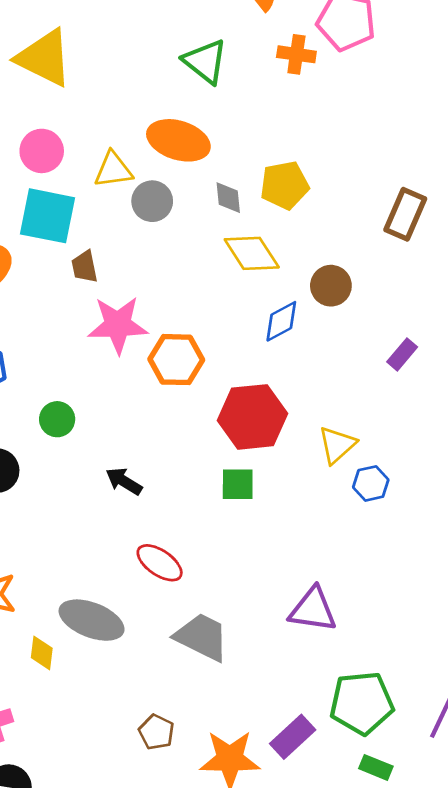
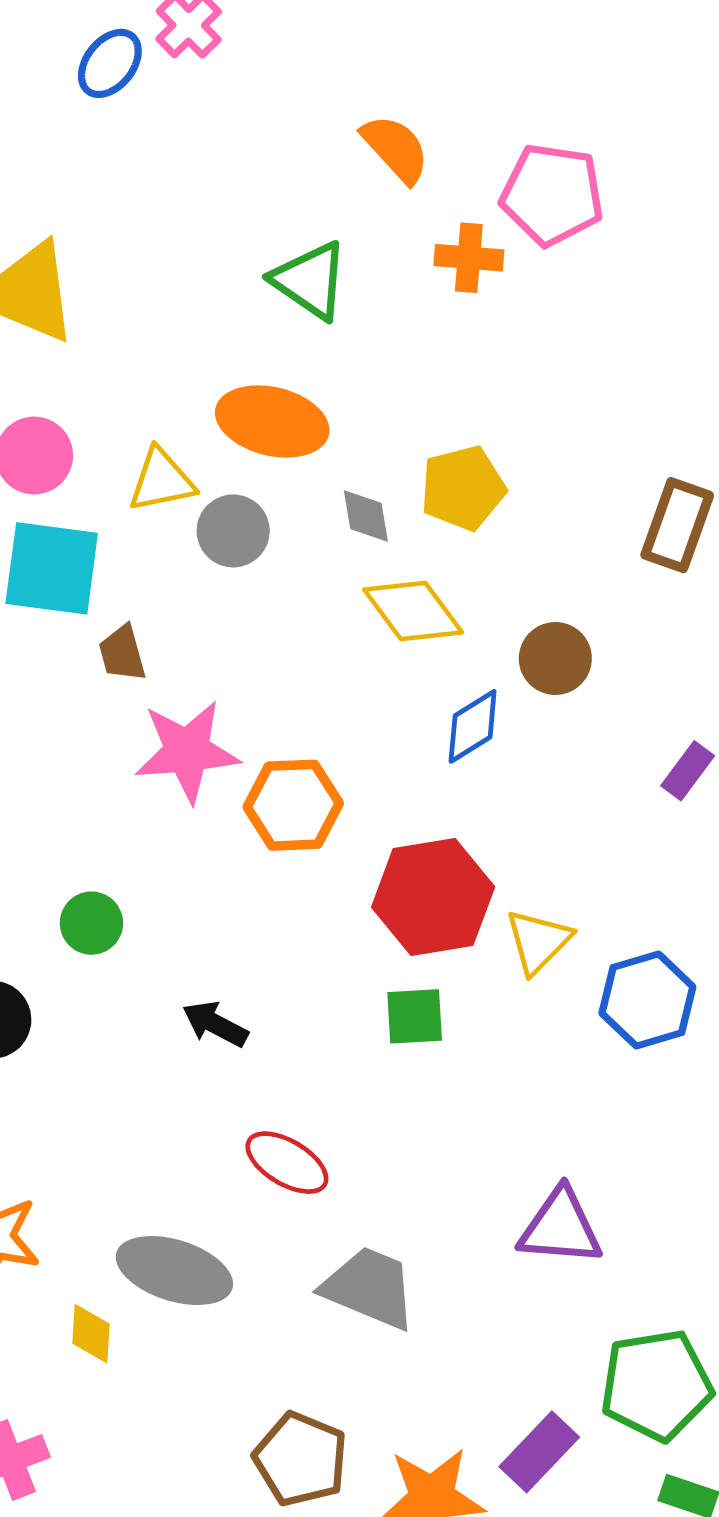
yellow triangle: (337, 445) -> (538, 941), moved
blue hexagon: (371, 483) -> (647, 1000), size x1.5
brown pentagon: (156, 732) -> (301, 1459), size x1.5

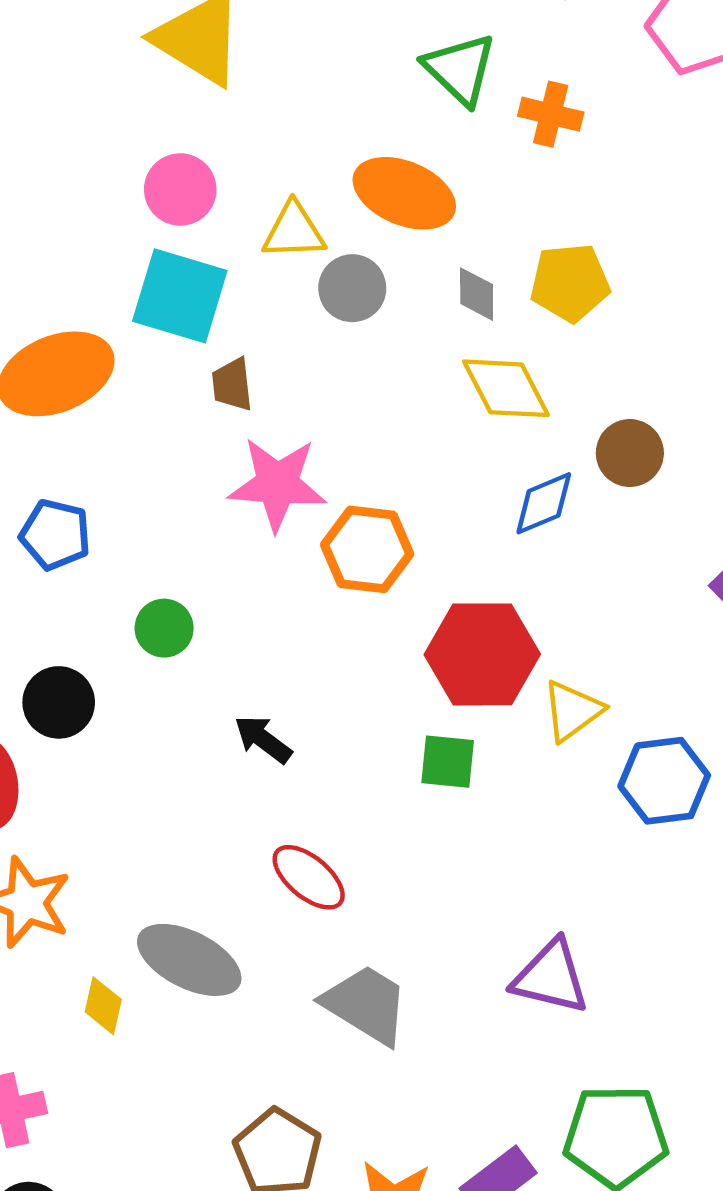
orange cross: (469, 258) -> (551, 114), moved

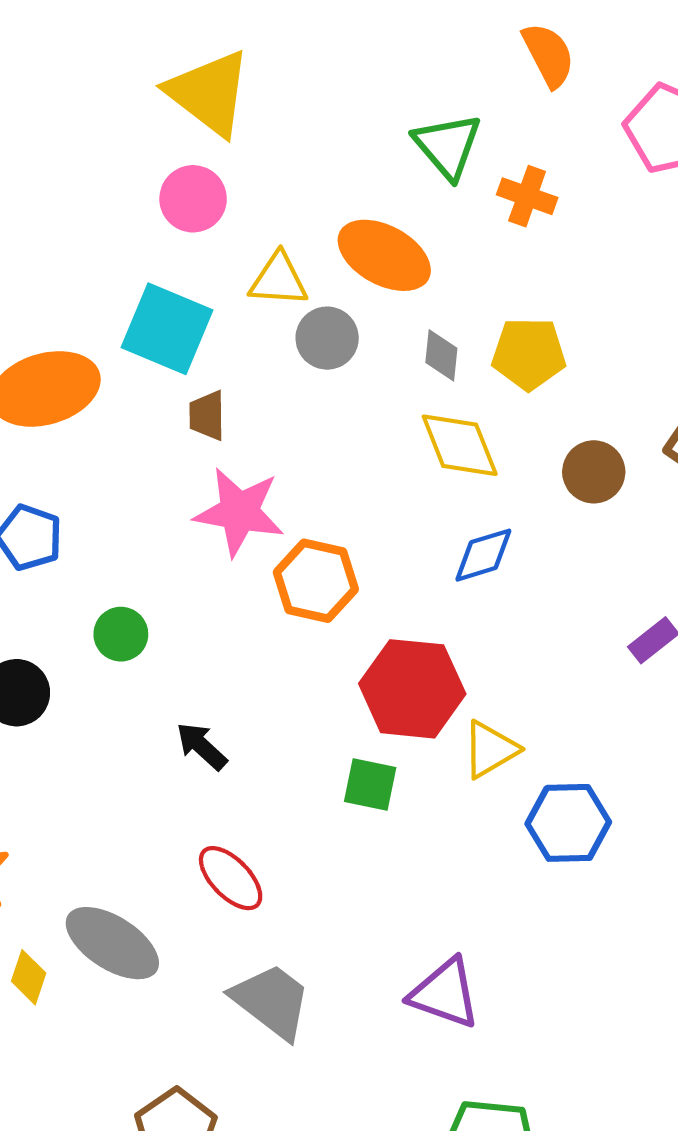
pink circle: (180, 190) -> (193, 199), moved
brown circle: (630, 453) -> (594, 472), moved

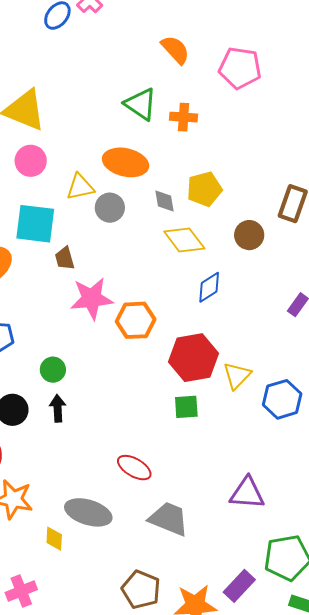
black arrow: (202, 746) -> (58, 408), moved, turned 60

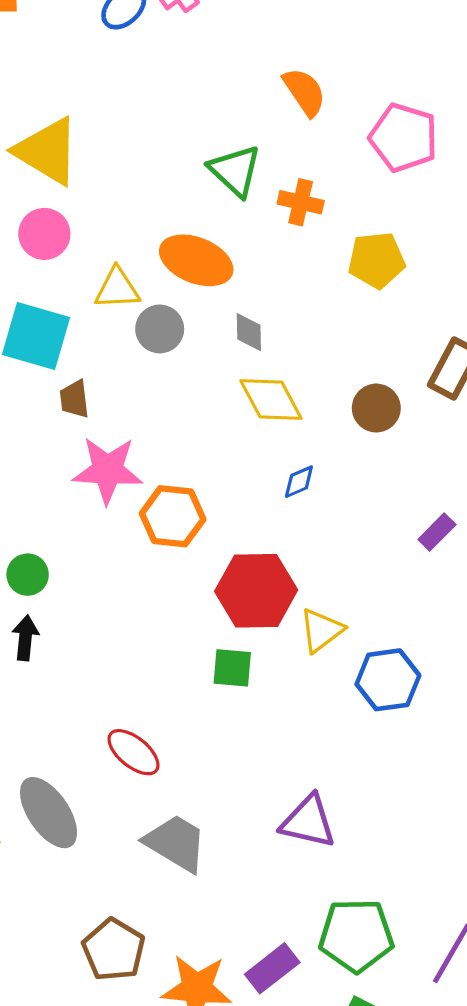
yellow pentagon: (204, 189) -> (377, 260), moved
blue diamond: (209, 287) -> (299, 482), size x0.7
gray ellipse: (88, 512) -> (49, 813), turned 30

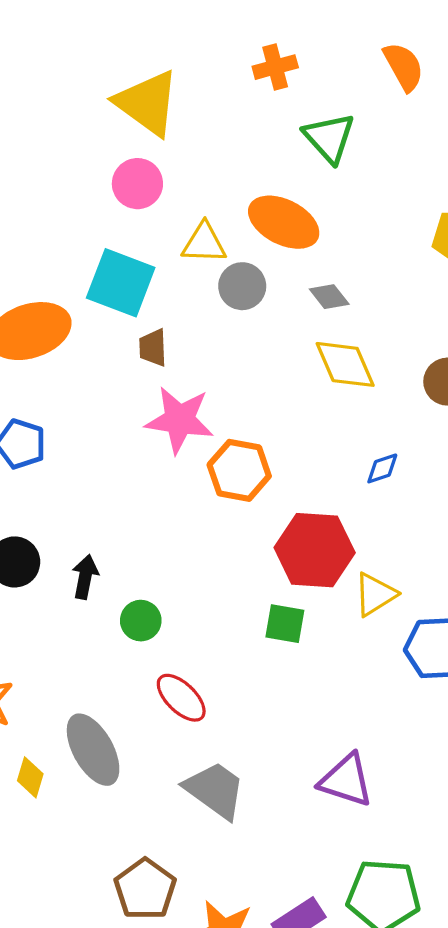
orange cross: (301, 202) -> (275, 67), moved, turned -33
gray diamond: (249, 332) -> (329, 297), turned -42
blue diamond: (299, 482) -> (382, 468), moved
green circle: (28, 575) -> (141, 621), moved

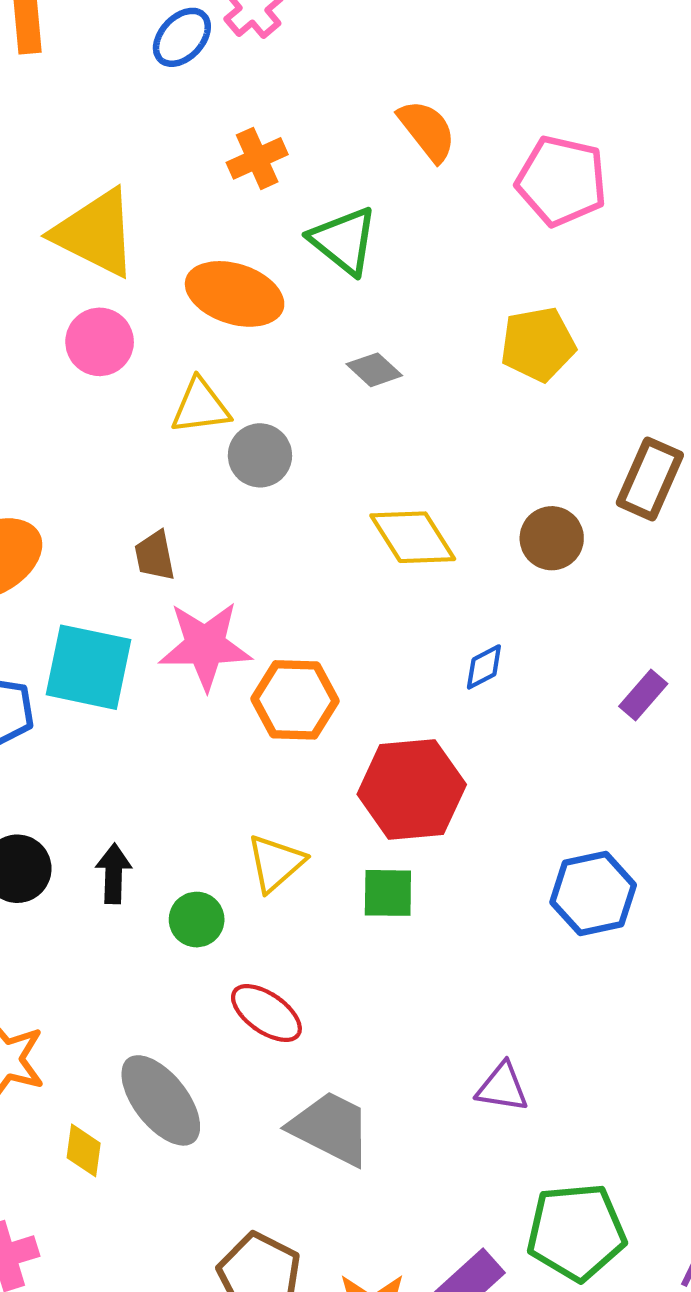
orange ellipse: (284, 222) -> (235, 294), moved
cyan square: (121, 283) -> (89, 667), moved
gray diamond: (329, 297) -> (374, 370), moved
yellow triangle: (375, 594) -> (276, 863), moved
purple triangle: (346, 780) -> (502, 1087), size x0.7

